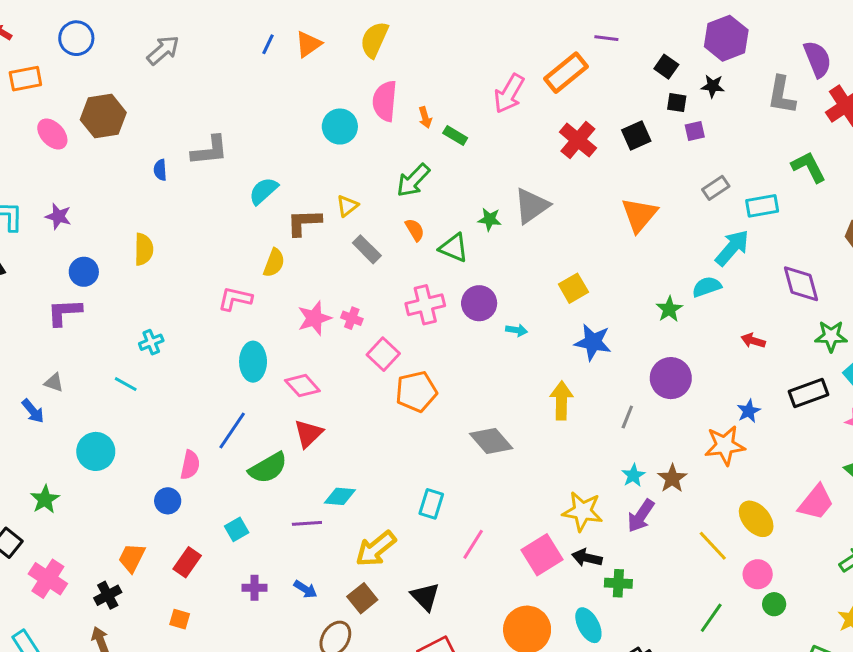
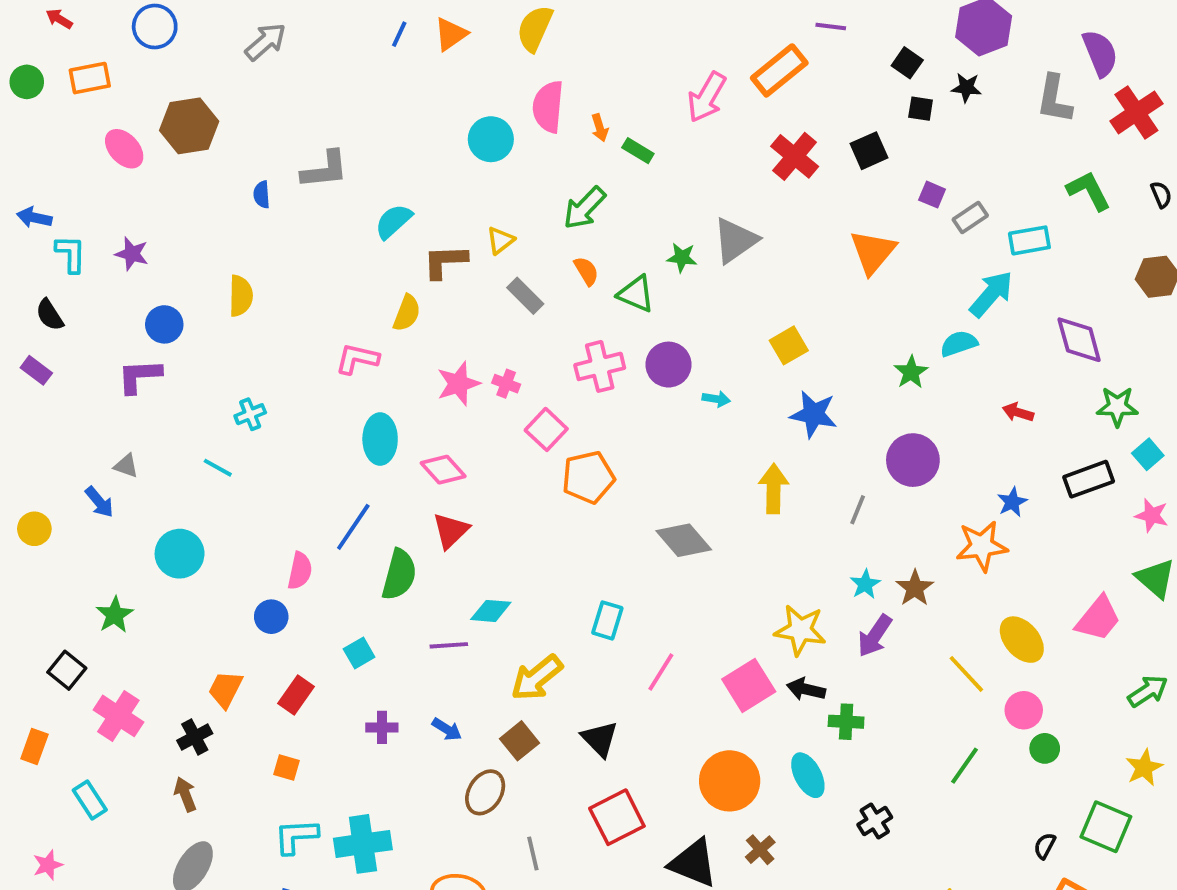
purple square: (695, 131) -> (932, 195), moved, turned 36
green semicircle: (268, 468) -> (399, 575), turned -45

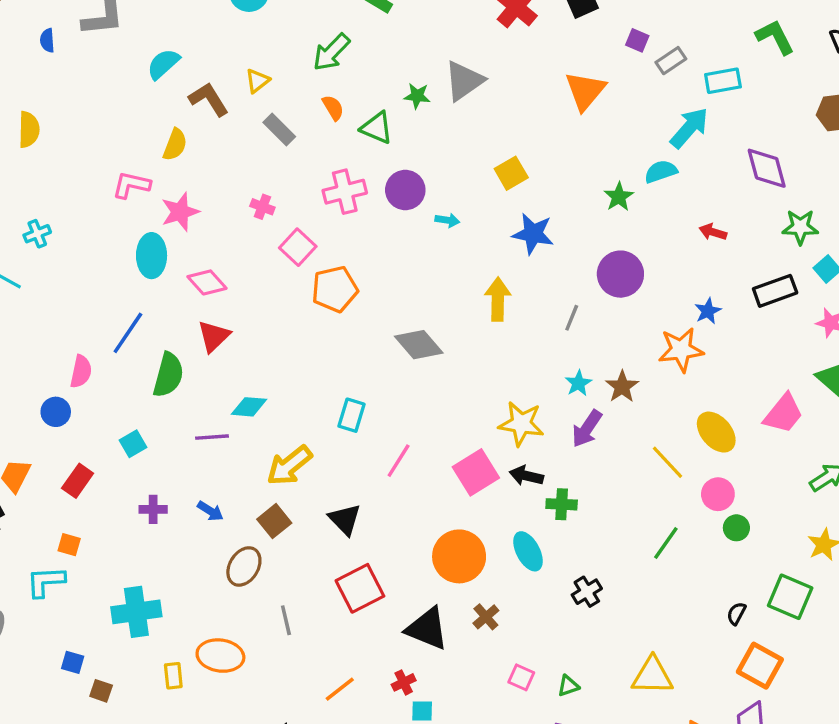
brown L-shape: (445, 261) -> (209, 99), turned 60
pink star: (458, 384) -> (180, 212), moved
cyan L-shape: (296, 836) -> (46, 582), moved

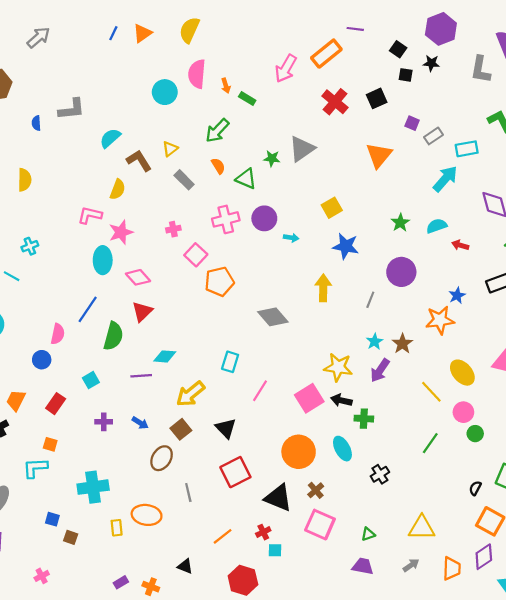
cyan semicircle: (661, 172) -> (437, 226), moved
pink cross: (262, 207) -> (173, 229), turned -32
pink square: (521, 677) -> (320, 525), moved, size x1.8

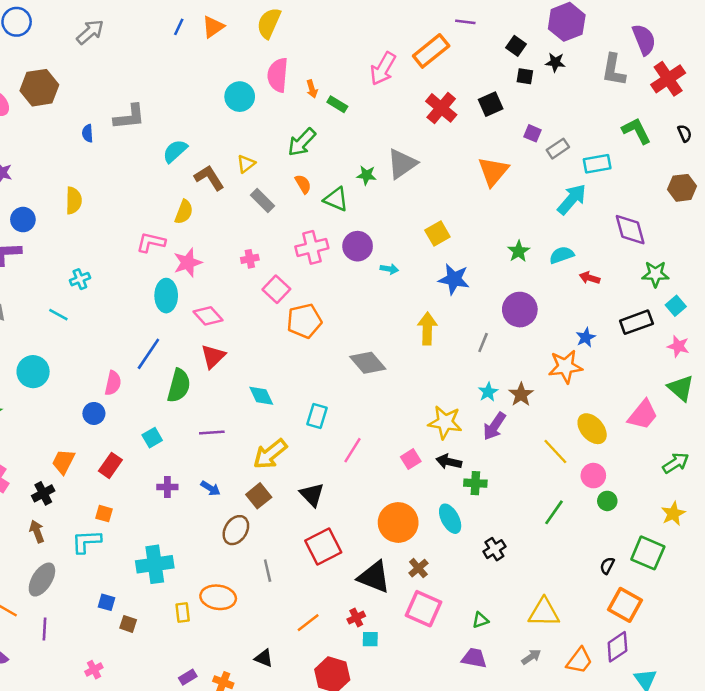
cyan diamond: (165, 356) -> (261, 396), moved, turned 60
pink square: (309, 398) -> (411, 459), size x0.6
orange trapezoid: (452, 568) -> (579, 661), turned 35

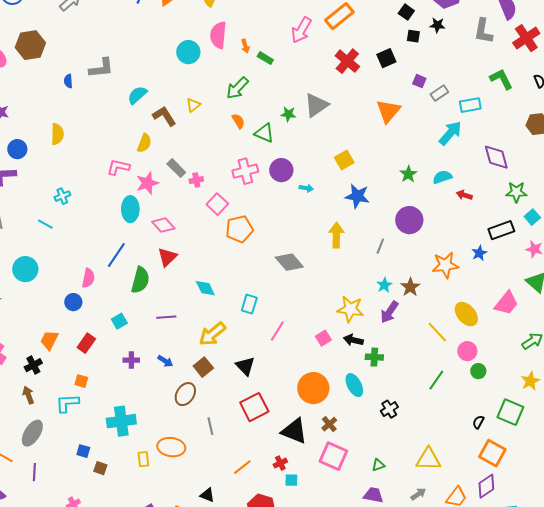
gray rectangle: (262, 201) -> (176, 168), moved
blue star: (586, 337) -> (479, 253), moved

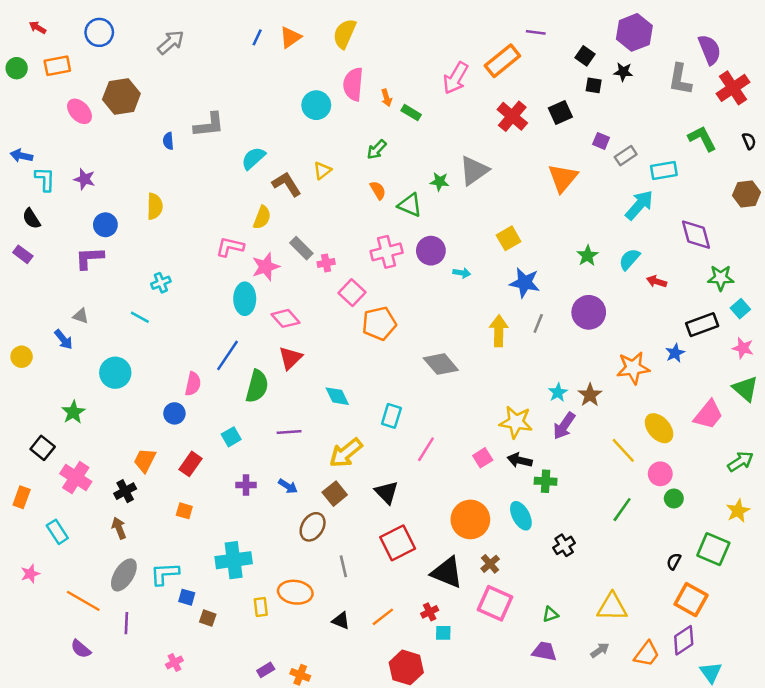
green arrow: (237, 88) -> (377, 150), size x0.7
cyan semicircle: (442, 177) -> (629, 259), turned -30
gray line: (380, 246) -> (538, 323), moved
cyan L-shape: (67, 403) -> (165, 574), moved
black triangle: (207, 495) -> (341, 621), moved

